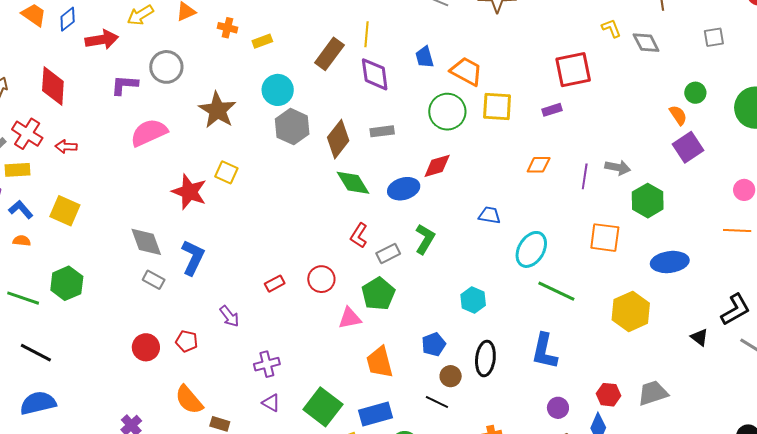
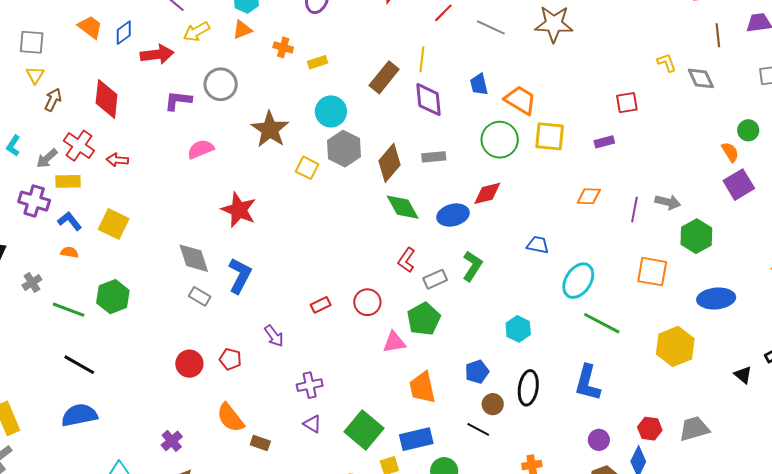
red square: (573, 70) -> (627, 103), size x0.6
pink semicircle: (149, 133) -> (201, 149), size x0.7
yellow square: (226, 172) -> (307, 168), moved

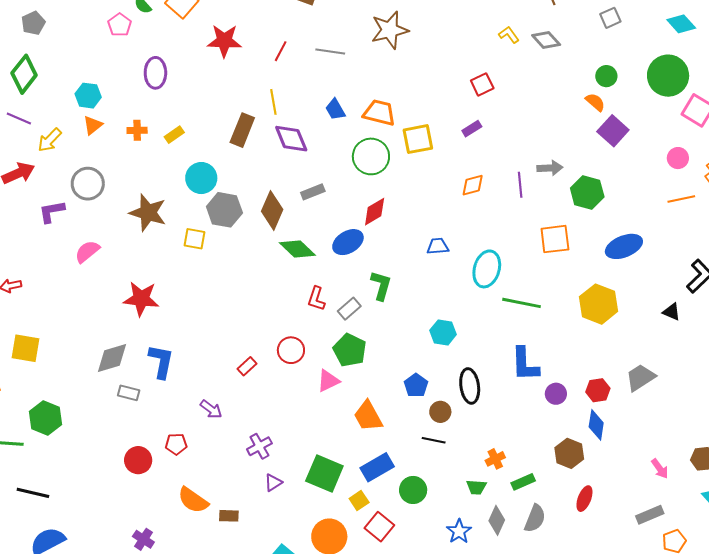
gray diamond: (194, 258) -> (112, 358), turned -72
purple triangle: (312, 424) -> (273, 483), turned -48
purple circle: (599, 440) -> (556, 394), moved

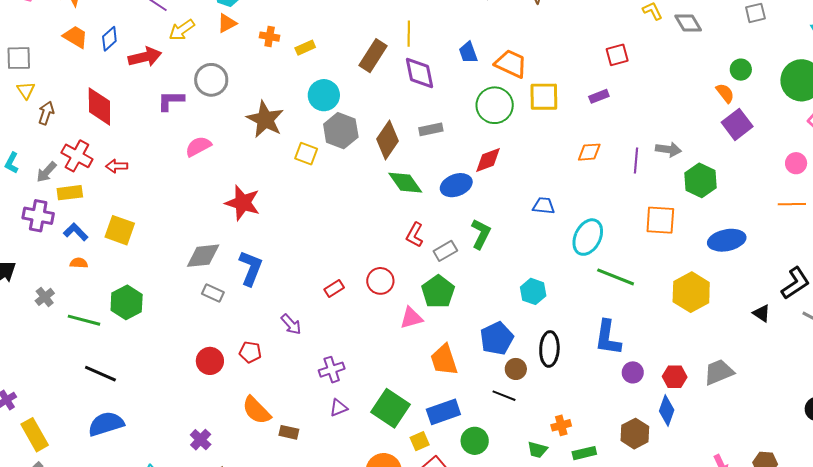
blue pentagon: (416, 385) -> (497, 338), size x1.4

